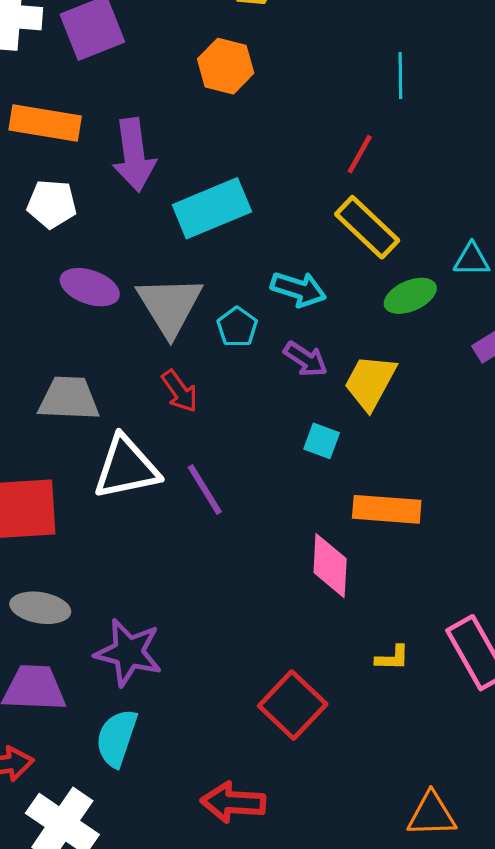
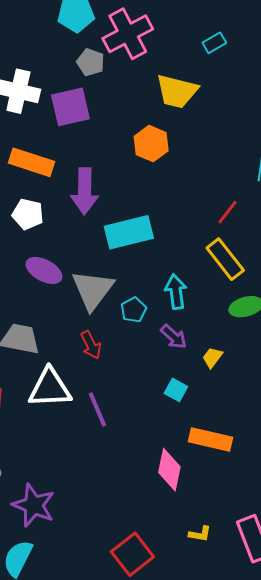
cyan arrow: (298, 289) -> (176, 292), turned -124
yellow trapezoid: (370, 382) -> (212, 357), size x0.6

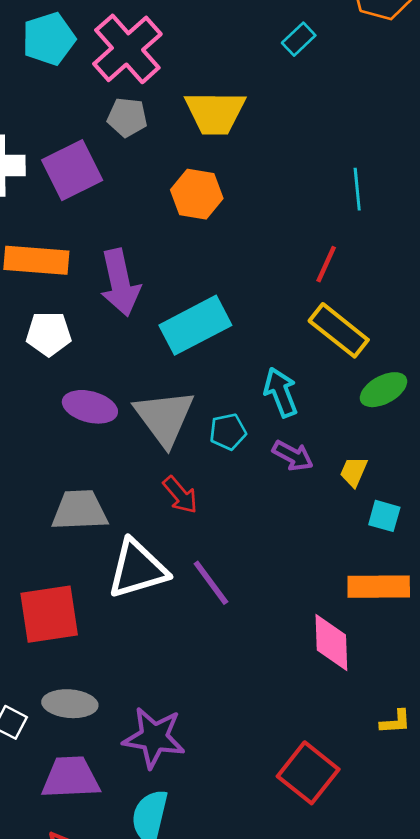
cyan rectangle: (214, 43) -> (299, 39), moved
gray pentagon: (91, 62) -> (127, 117), moved
cyan pentagon: (133, 310) -> (228, 432), turned 30
cyan square: (176, 390) -> (384, 516), moved

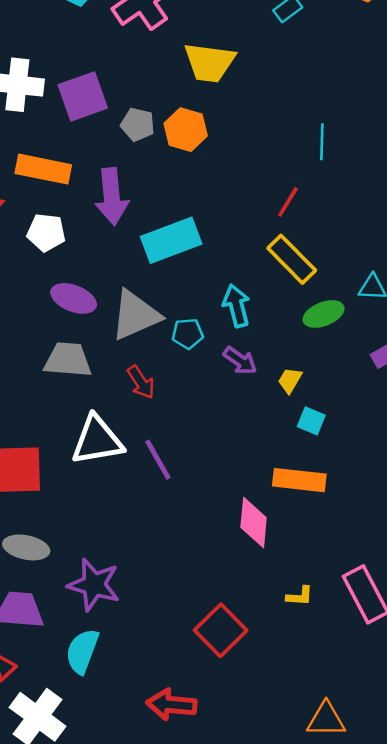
gray pentagon: (127, 117) -> (138, 124), moved
gray triangle: (164, 418) -> (135, 315), turned 36
gray trapezoid: (80, 510) -> (68, 360), moved

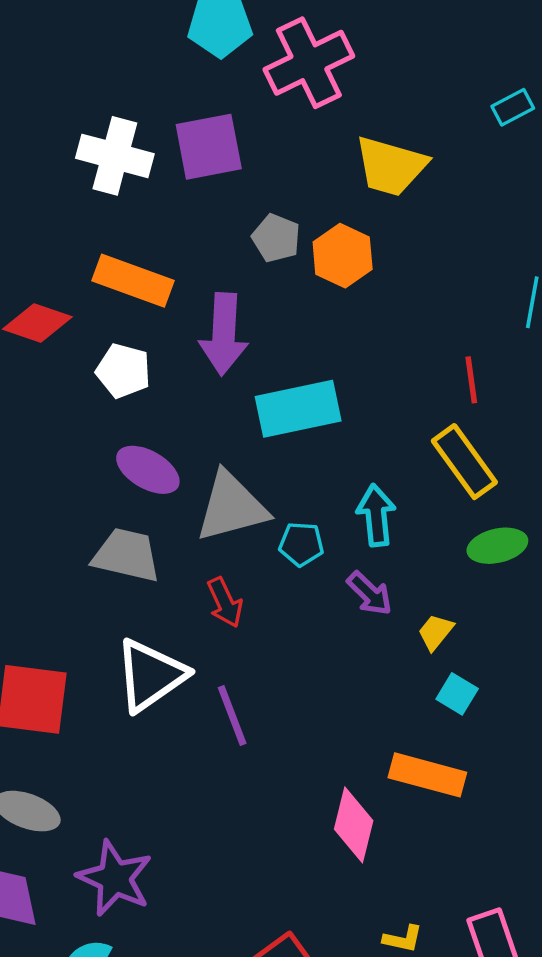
purple square: (83, 96) -> (209, 147), moved
red line: (288, 202) -> (471, 380), turned -48
white triangle: (97, 440) -> (150, 675), turned -34

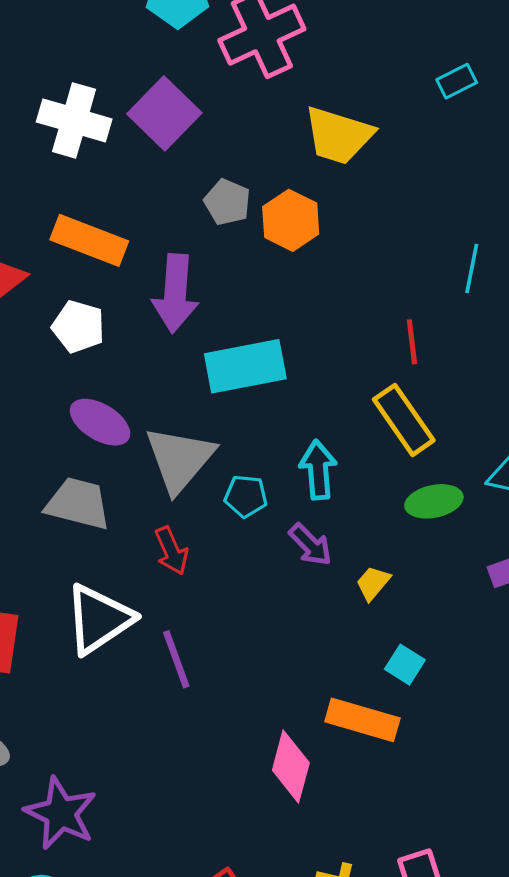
purple square: (209, 147) -> (164, 113), turned -36
gray triangle: (232, 507) -> (180, 459), turned -36
cyan square: (457, 694) -> (405, 665), moved

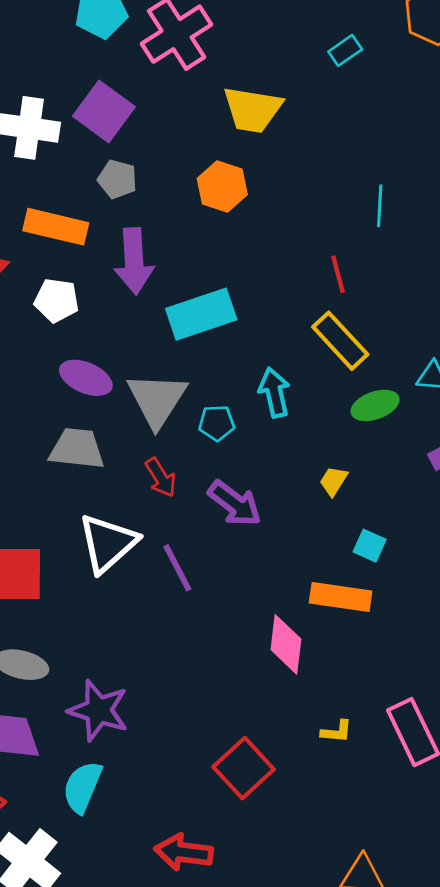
gray pentagon: (227, 202) -> (117, 179), moved
purple arrow: (310, 545) -> (235, 503), moved, size x1.4

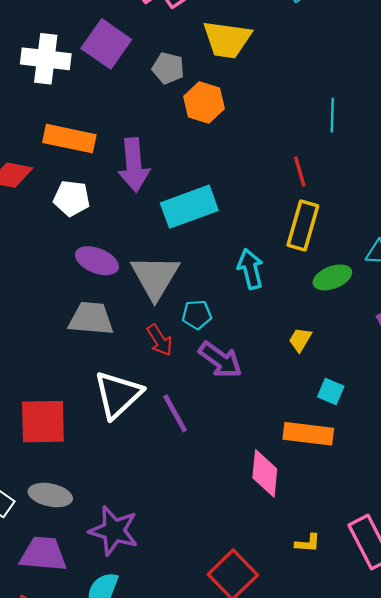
gray pentagon: (117, 179) -> (168, 68), moved
yellow rectangle: (340, 341) -> (303, 226), turned 60
cyan pentagon: (217, 423) -> (197, 315), moved

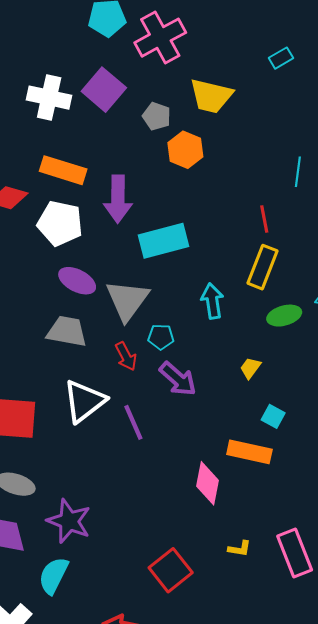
white pentagon: (72, 198) -> (60, 223), size x1.4

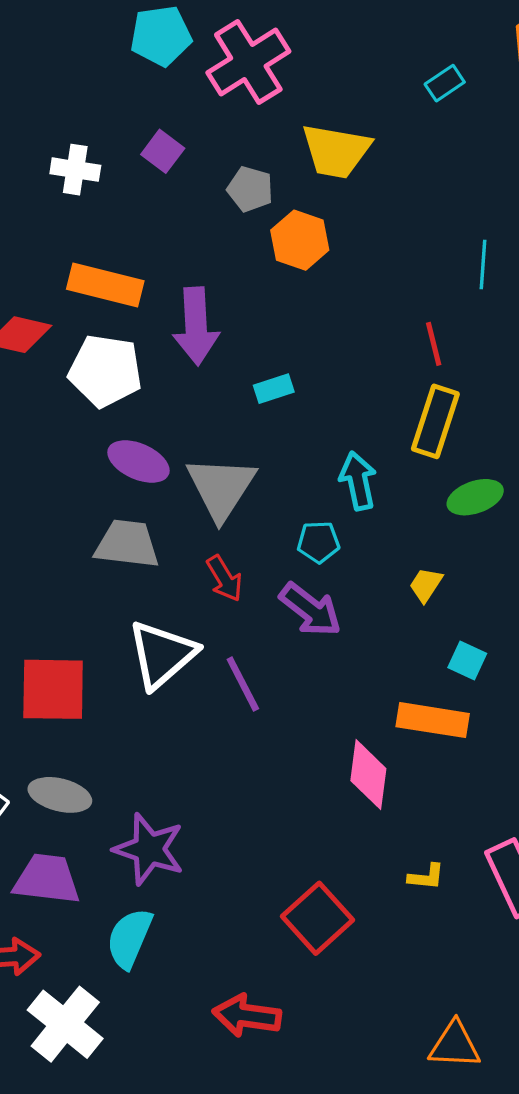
purple square: (104, 90) -> (163, 151), size x0.6
white cross: (49, 98) -> (75, 170), size x0.7
cyan rectangle: (164, 241) -> (274, 389), size x0.5
cyan pentagon: (161, 337) -> (318, 542), moved

